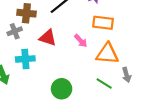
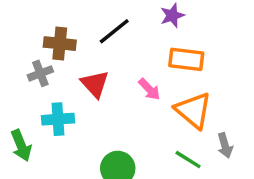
red triangle: (48, 38) -> (95, 84), turned 30
orange triangle: (107, 54) -> (193, 110), turned 35

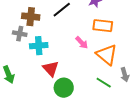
gray cross: (40, 73) -> (20, 34), turned 32
red triangle: (95, 84) -> (51, 69), moved
cyan cross: (58, 119) -> (39, 46), moved

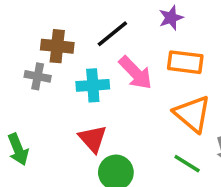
pink arrow: (82, 43) -> (135, 73), moved, size x1.5
cyan cross: (39, 46) -> (93, 85), moved

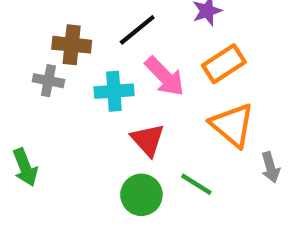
orange rectangle: (185, 62) -> (224, 64), turned -40
red triangle: (93, 139) -> (148, 140), moved
green line: (187, 164) -> (196, 184), moved

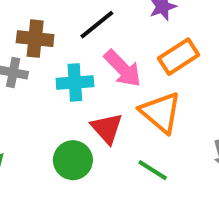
orange triangle: (232, 125) -> (161, 112), moved
green circle: (141, 195) -> (73, 160), moved

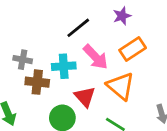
brown cross: (35, 39) -> (37, 82), moved

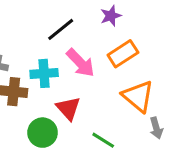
orange triangle: (121, 86) -> (138, 96), moved

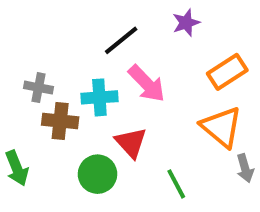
orange rectangle: (123, 54) -> (227, 72), moved
green line: (103, 140) -> (176, 184), turned 30

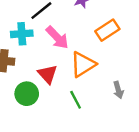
cyan cross: (99, 97) -> (22, 34), moved
orange triangle: (221, 127) -> (83, 64), moved, turned 48

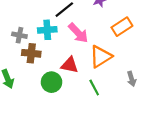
red triangle: (47, 74) -> (70, 65), turned -36

